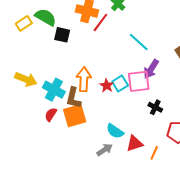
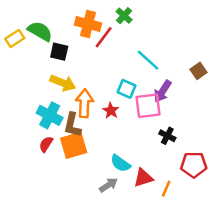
yellow arrow: (26, 79) -> (63, 83), moved
cyan square: (120, 83) -> (126, 89), moved, turned -35

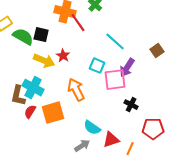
green semicircle: (40, 31) -> (23, 37), moved
red line: (104, 37) -> (78, 23), turned -72
orange arrow: (84, 103) -> (76, 90), moved, turned -30
red star: (111, 111) -> (63, 56), moved
brown L-shape: (72, 125) -> (18, 96), moved

